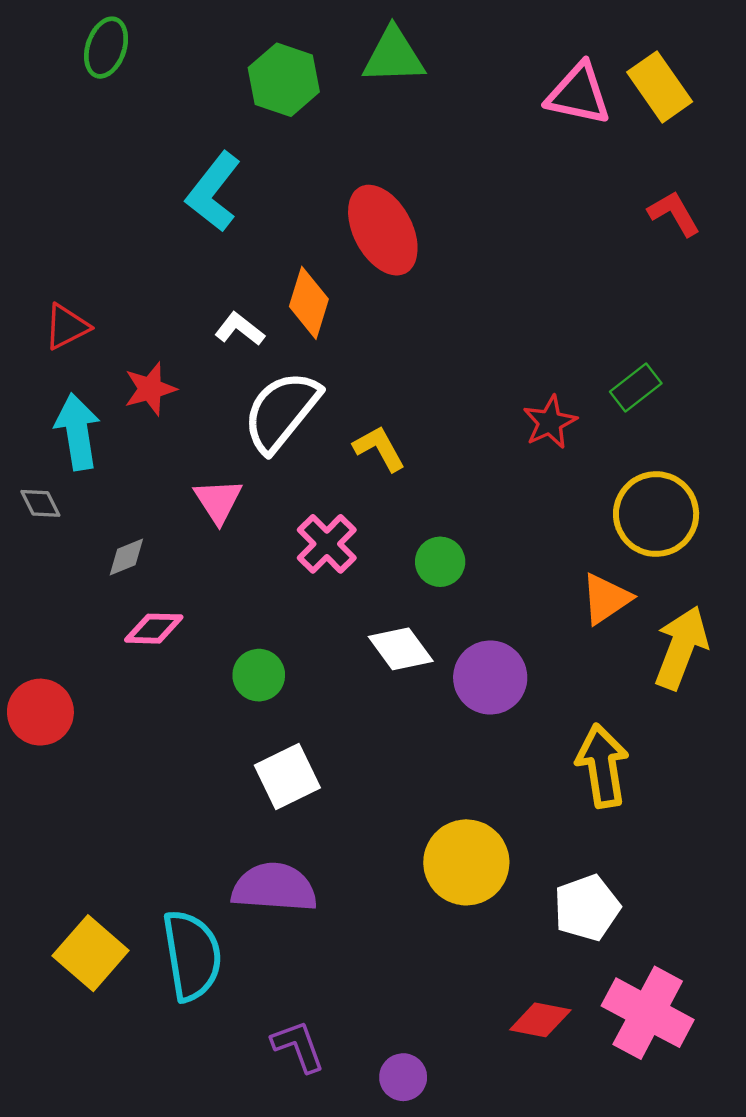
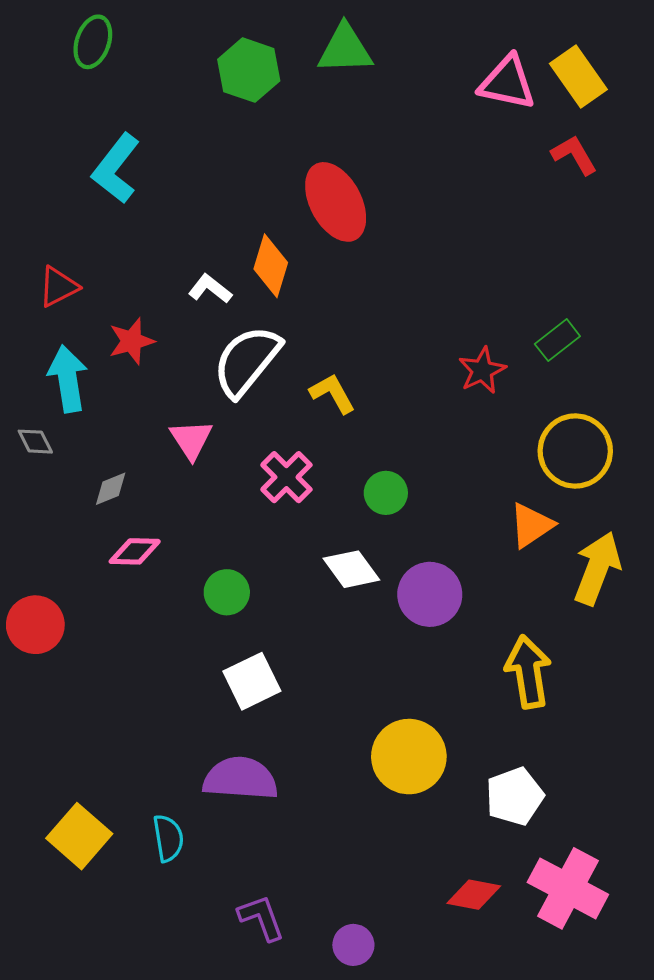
cyan L-shape: (213, 192) -> (116, 168), moved
red L-shape: (674, 213) -> (574, 155), moved
cyan semicircle: (192, 955) -> (168, 838), size x0.6

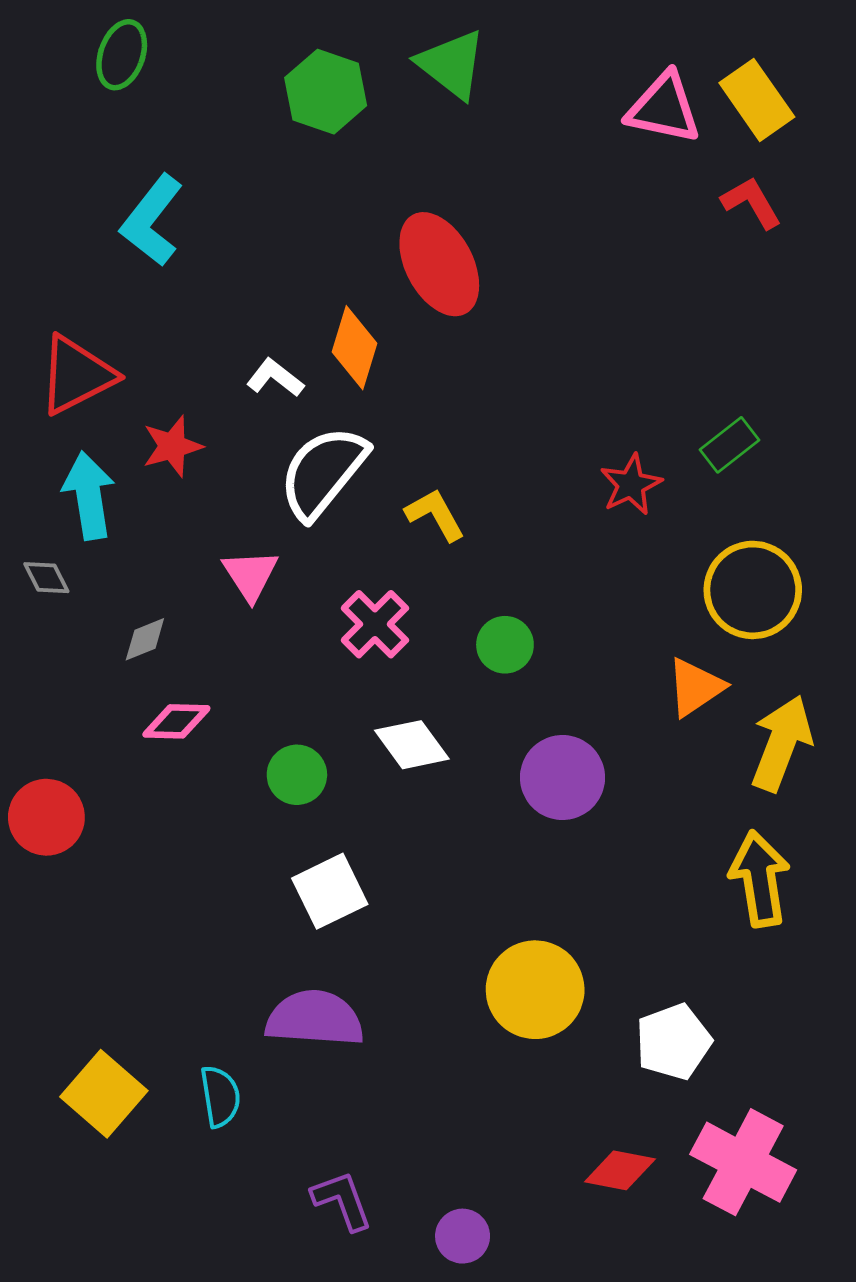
green triangle: (345, 49) -> (452, 64), turned 40
red triangle: (58, 287) -> (77, 375), size x1.5
white diamond: (351, 569) -> (412, 745), moved
yellow arrow: (528, 672) -> (760, 879), moved

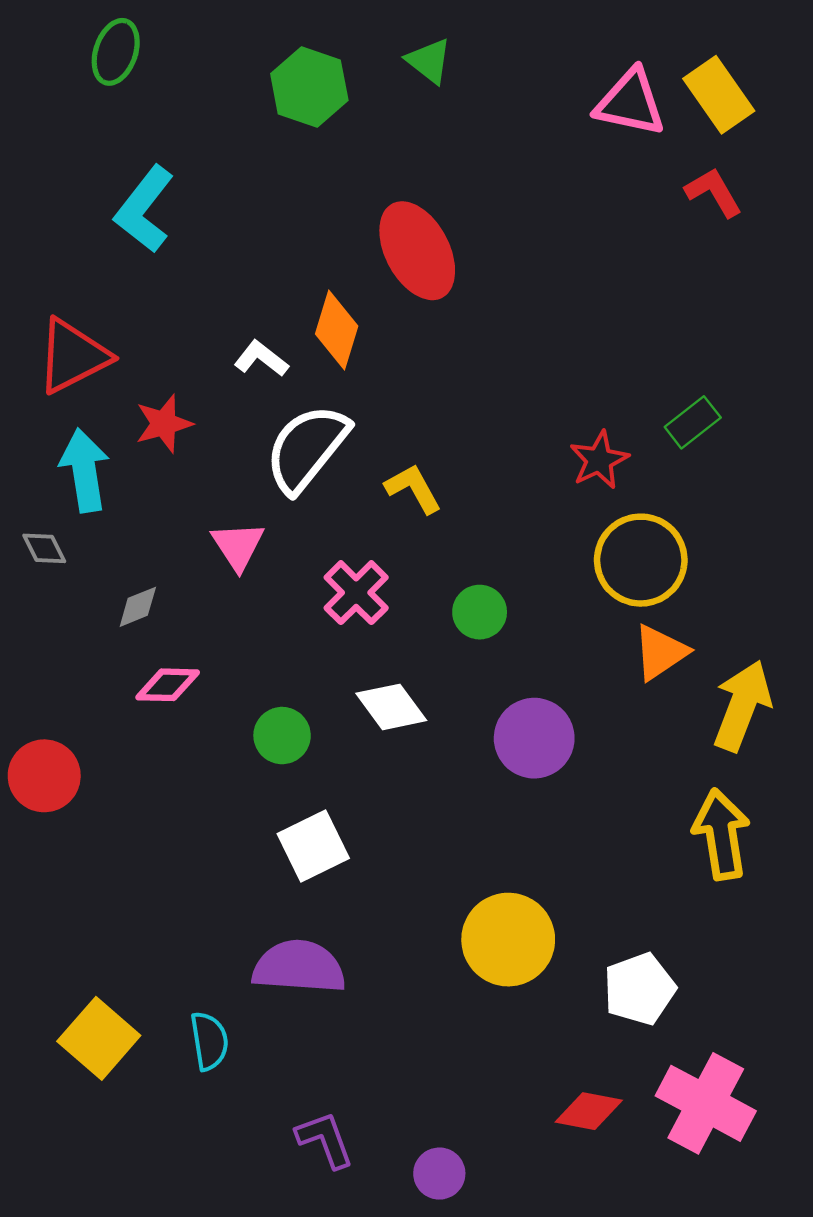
green triangle: (452, 64) -> (429, 61), size x0.7
yellow circle: (753, 590) -> (641, 560), moved

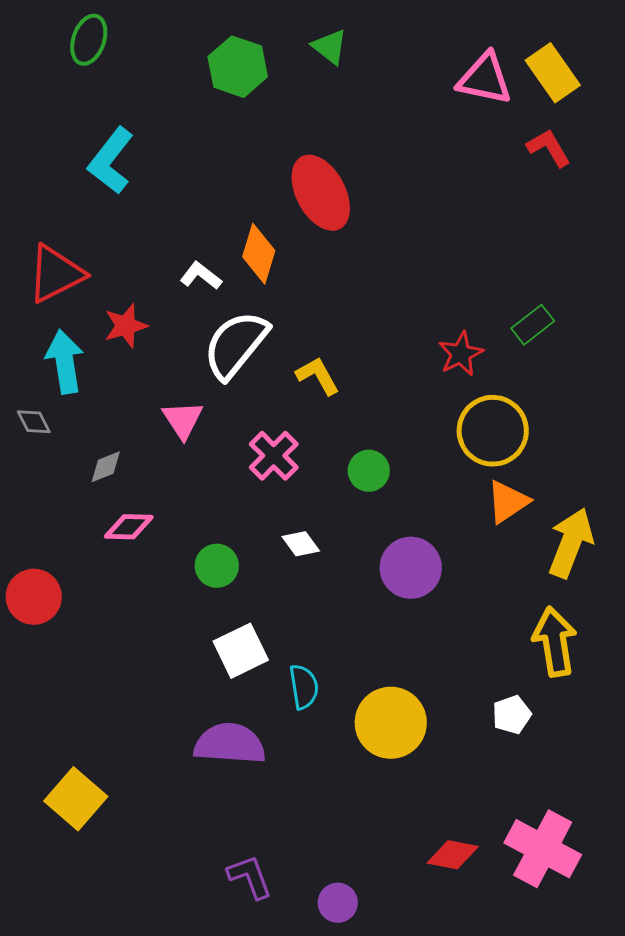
white diamond: (391, 707) -> (301, 544), size x0.7
white pentagon: (639, 989) -> (512, 715), moved, size x0.7
cyan semicircle: (209, 1041) -> (304, 687), moved

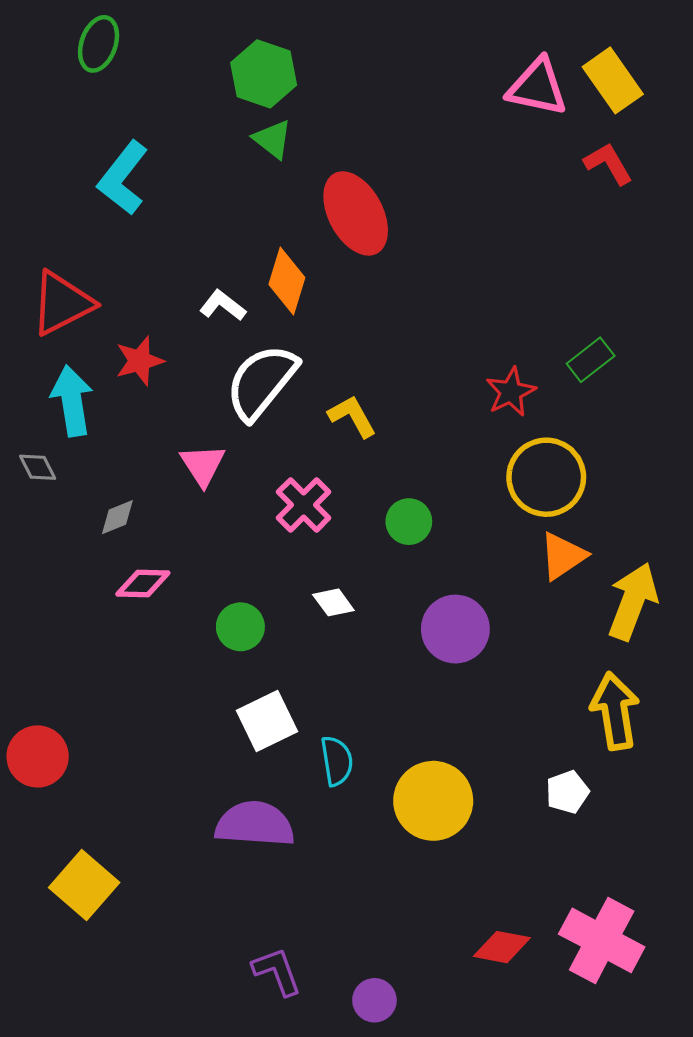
green triangle: (330, 47) -> (273, 139), moved
red circle: (34, 597) -> (38, 756), moved

